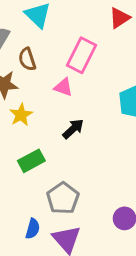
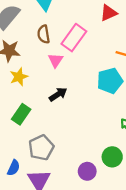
brown semicircle: (27, 59) -> (44, 34), moved
pink triangle: (63, 87) -> (56, 60), turned 35
green rectangle: (31, 161) -> (21, 114), turned -36

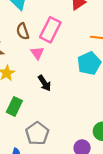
black arrow: (58, 94) -> (45, 83), turned 98

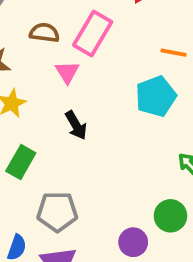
brown semicircle: (23, 31) -> (44, 33), turned 112
gray pentagon: (37, 133) -> (57, 212), turned 30

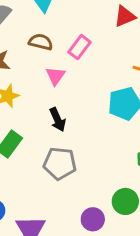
pink rectangle: (93, 33) -> (80, 47), size x0.7
gray pentagon: (57, 212) -> (60, 163), moved

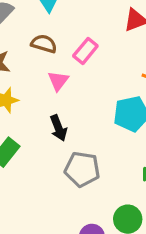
gray pentagon: (60, 163) -> (82, 169), moved

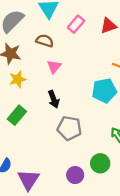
pink rectangle: (85, 51) -> (76, 24), moved

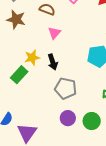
yellow star: (18, 79) -> (32, 58), moved
purple circle: (75, 175) -> (68, 118), moved

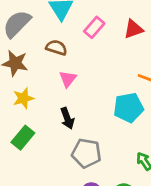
yellow star: (32, 58) -> (23, 98), moved

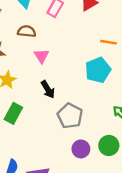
gray pentagon: (86, 153) -> (70, 116), turned 30

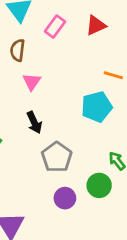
brown semicircle: (27, 31) -> (18, 50), turned -96
green circle: (109, 145) -> (99, 185), moved

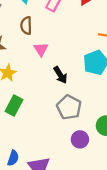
black arrow: (34, 123) -> (60, 75), moved

